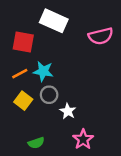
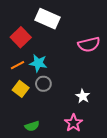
pink semicircle: (101, 36) -> (89, 44), moved
red square: (23, 42) -> (21, 37), turned 36
white star: (68, 111) -> (83, 96), moved

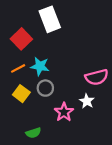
white rectangle: (48, 19) -> (50, 19), turned 45
pink semicircle: (89, 44) -> (97, 77), moved
pink star: (73, 123) -> (64, 112), moved

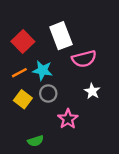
white rectangle: (50, 19) -> (61, 36), moved
pink semicircle: (97, 77) -> (84, 59), moved
white star: (87, 101) -> (92, 91), moved

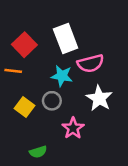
cyan star: (42, 70) -> (62, 76), moved
orange line: (19, 73) -> (13, 71), moved, turned 35
white star: (92, 91) -> (99, 98), size x1.5

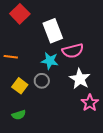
red square: (24, 45) -> (20, 14), moved
pink star: (73, 128) -> (90, 103), moved
green semicircle: (38, 152) -> (19, 115), moved

